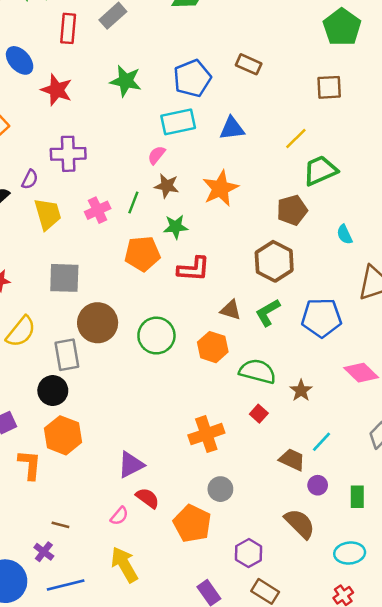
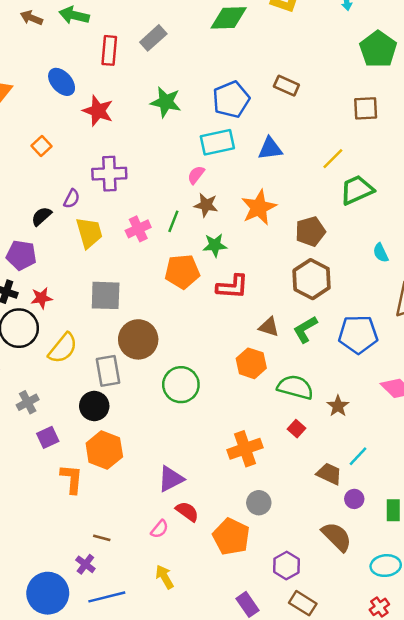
brown pentagon: (292, 210) -> (310, 231), moved
green circle: (156, 336) -> (181, 385), moved
yellow arrow: (124, 565) -> (165, 577), size x0.7

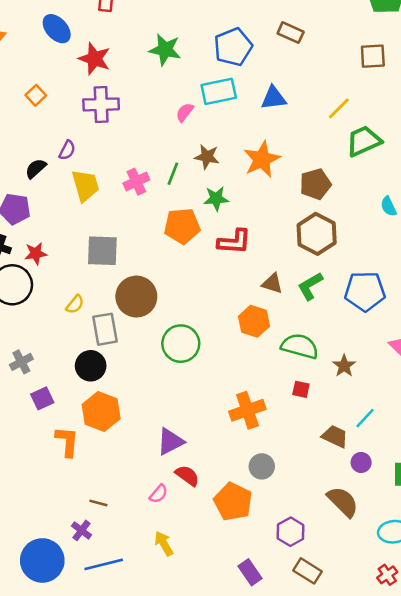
purple cross: (109, 174) -> (101, 104), moved
pink semicircle: (196, 175) -> (185, 112), moved
yellow semicircle: (63, 348) -> (75, 304), moved, size x0.6
red square: (296, 429) -> (301, 389), turned -30

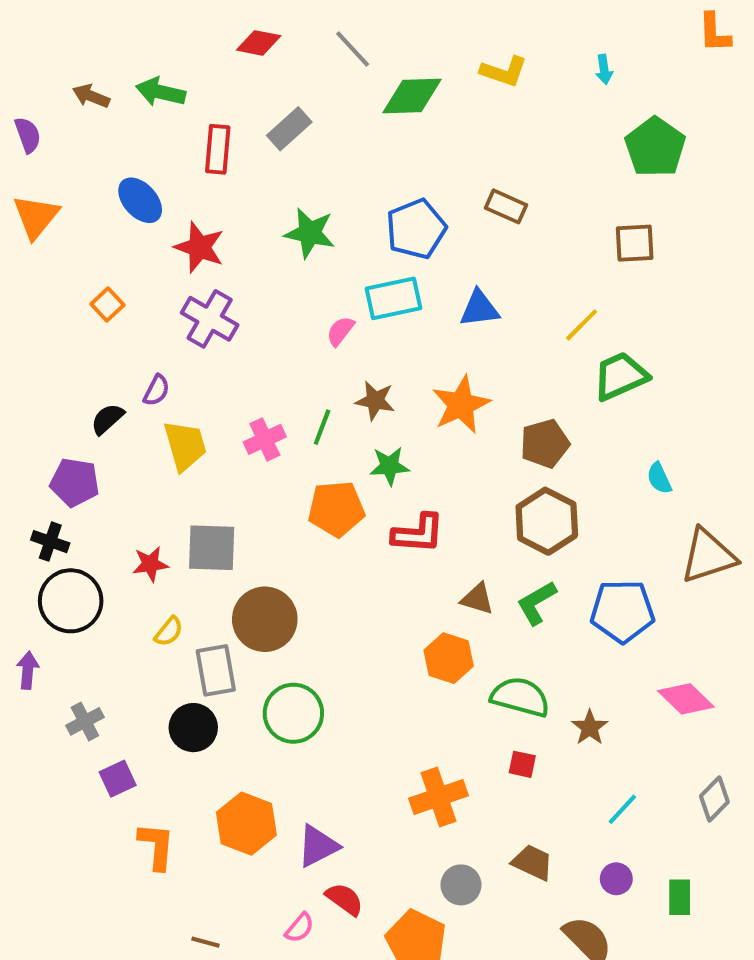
purple cross: (101, 104) -> (210, 319), turned 32
red star: (36, 253) -> (150, 564), moved
green circle: (181, 344) -> (293, 713), moved
orange hexagon: (101, 412) -> (246, 824), moved
brown trapezoid: (335, 436) -> (533, 862), moved

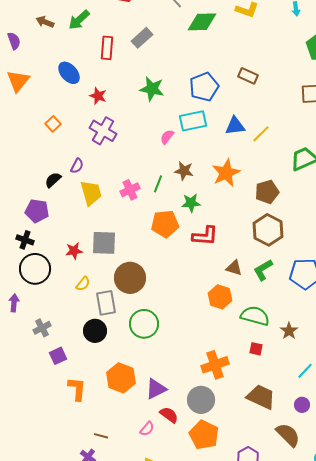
green arrow: (161, 92) -> (79, 20), turned -55
red star: (199, 247) -> (98, 96), size x0.7
yellow line: (582, 325) -> (261, 134), moved
brown trapezoid: (533, 862) -> (261, 397), size x1.4
gray circle: (461, 885) -> (201, 400), moved, size x1.4

